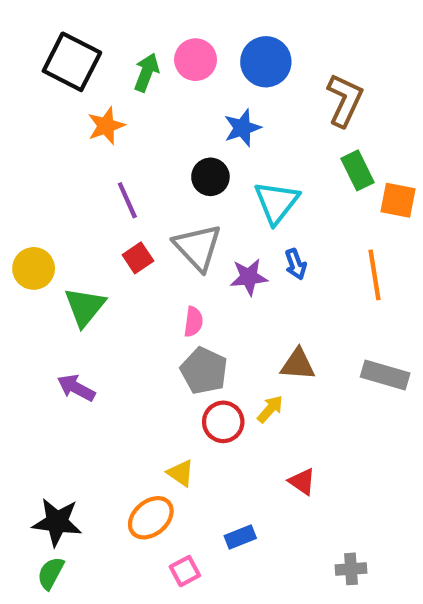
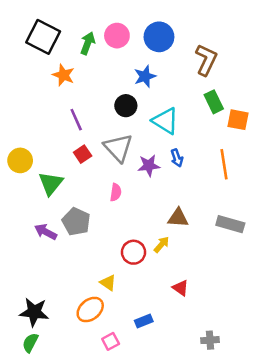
orange star: (106, 126) -> (63, 75), turned -30
cyan triangle: (276, 202) -> (165, 121), turned -36
gray pentagon: (204, 371) -> (76, 222), moved

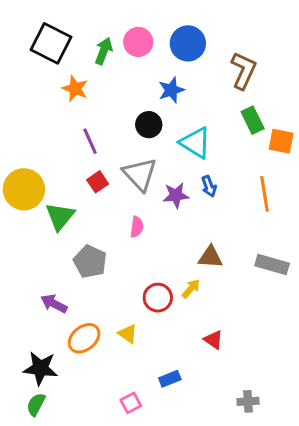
yellow circle: (20, 160) -> (24, 189), size x1.4
purple arrow: (46, 232) -> (54, 304), moved
orange ellipse: (90, 310) -> (84, 338), moved

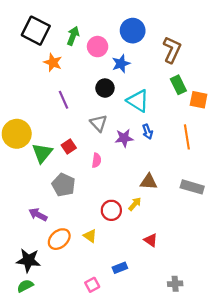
pink circle: (138, 42) -> (98, 47), moved
gray triangle: (140, 174) -> (99, 123), size x0.7
red square: (98, 182) -> (69, 147), moved
green semicircle: (36, 404) -> (25, 286), turned 35

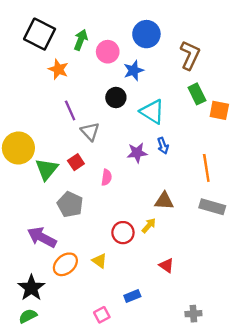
gray triangle: (99, 123) -> (90, 132), moved
orange line: (187, 137) -> (206, 168), moved
purple arrow: (38, 215) -> (42, 237), size x1.4
black star: (28, 260) -> (31, 288), turned 30

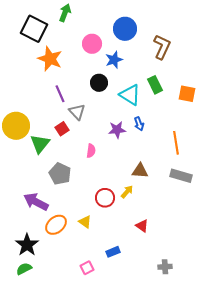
green arrow: (81, 40) -> (65, 13), moved
orange star: (58, 69) -> (50, 59), size x1.4
green rectangle: (197, 94) -> (155, 85), moved
red square: (76, 162) -> (62, 129), moved

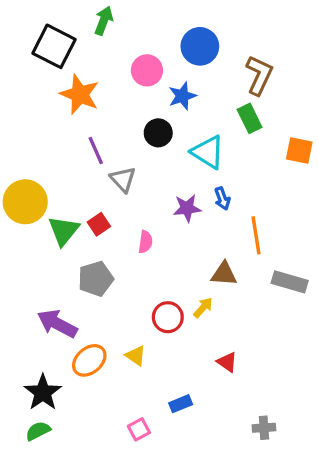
green rectangle: (155, 85) -> (250, 118), moved
red square: (62, 129) -> (99, 224), moved
orange line: (176, 143) -> (256, 235), moved
gray pentagon: (60, 174) -> (96, 279), turned 30

